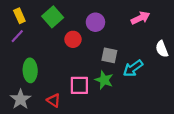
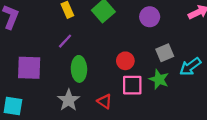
purple line: (17, 36) -> (65, 41), moved
red circle: (73, 39) -> (125, 61), moved
gray square: (109, 55) -> (165, 53), turned -35

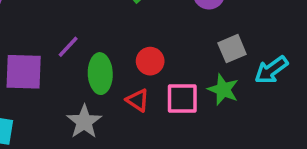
purple line: (65, 41) -> (68, 47), moved
red circle: (125, 61) -> (150, 61), moved
red triangle: (104, 101) -> (138, 100), moved

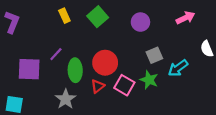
red circle: (150, 61) -> (105, 63), size x1.5
pink square: (182, 99) -> (124, 85), turned 30
red triangle: (138, 100) -> (98, 86), turned 48

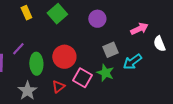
pink arrow: (185, 18) -> (139, 29), moved
red triangle: (98, 86) -> (58, 87), moved

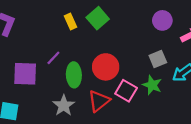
yellow rectangle: (26, 13) -> (70, 22), moved
purple circle: (97, 19) -> (162, 20), moved
red triangle: (58, 87) -> (99, 101), size x1.5

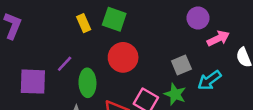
green square: (98, 18) -> (114, 19), turned -30
purple circle: (162, 20) -> (198, 18), moved
red circle: (106, 67) -> (123, 57), moved

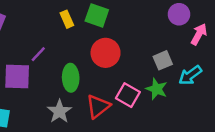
pink arrow: (218, 38) -> (199, 34), turned -35
purple line: (65, 64) -> (38, 54), moved

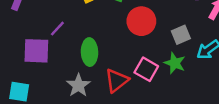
red circle: (106, 53) -> (141, 21), moved

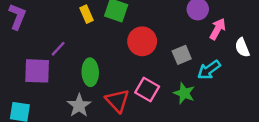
green star: (175, 63) -> (184, 93), moved
red triangle: (117, 80) -> (117, 101), turned -35

